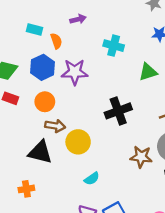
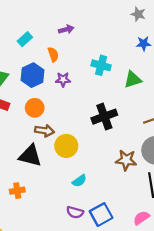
cyan rectangle: (34, 30) -> (25, 39), turned -56
orange semicircle: (56, 41) -> (53, 54), moved
cyan cross: (114, 46) -> (101, 65), moved
purple star: (75, 72) -> (63, 79), size x0.6

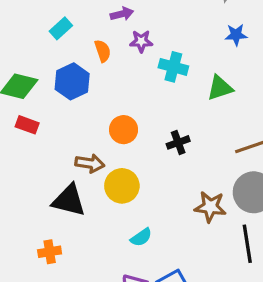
purple star: (63, 79) -> (141, 41), moved
orange circle: (35, 108) -> (124, 130), moved
black cross: (104, 117) -> (178, 142), size x0.6

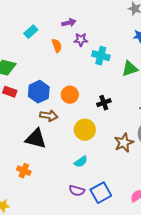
blue hexagon: (72, 81) -> (39, 92), moved
yellow circle: (122, 186) -> (85, 130), moved
brown star: (210, 207) -> (124, 143), turned -30
orange cross: (50, 252) -> (24, 171), turned 32

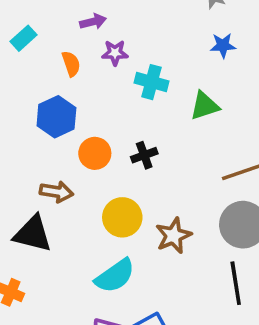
blue hexagon: (39, 92) -> (56, 117), moved
black cross: (104, 103) -> (144, 155), moved
brown star: (124, 143) -> (173, 236), moved
cyan semicircle: (81, 162) -> (115, 276), size x1.6

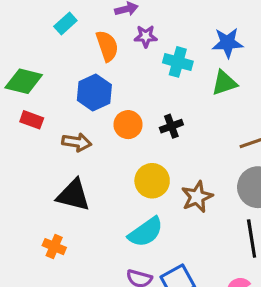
blue star: (223, 45) -> (228, 43), moved, size x1.4
orange semicircle: (71, 64) -> (107, 46), size x1.4
brown arrow: (56, 192) -> (77, 142), moved

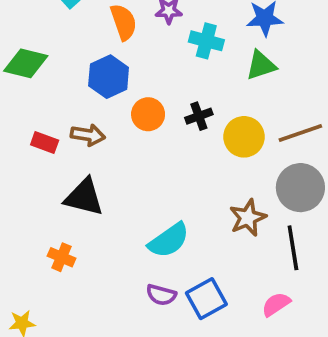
red rectangle: (32, 120) -> (45, 142), moved
yellow circle: (152, 181) -> (244, 137), moved
brown star: (197, 197) -> (248, 218), moved

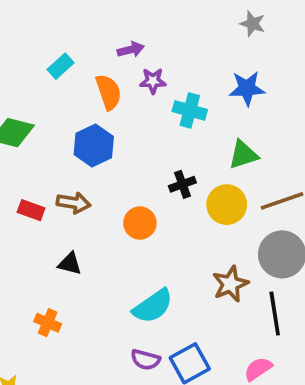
green triangle: (261, 65) -> (243, 155), moved
orange circle: (148, 114) -> (140, 223), moved
black triangle: (84, 197) -> (70, 264), size x0.6

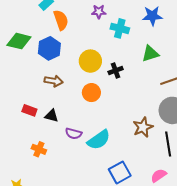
orange semicircle: (109, 92) -> (61, 20), moved
blue hexagon: (94, 146) -> (49, 48), moved
yellow circle: (227, 205) -> (90, 61), moved
red rectangle: (31, 210) -> (29, 110), moved
purple semicircle: (145, 360) -> (74, 134), moved

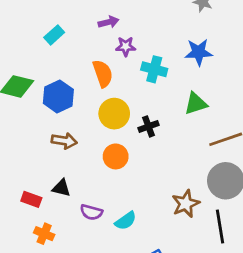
orange semicircle: (61, 20) -> (103, 74), moved
red rectangle: (29, 110) -> (31, 199), moved
cyan semicircle: (99, 140) -> (126, 221), size x0.7

